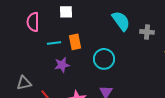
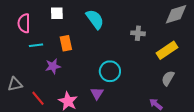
cyan semicircle: (121, 21) -> (95, 19), moved
cyan line: (54, 43) -> (36, 45), moved
cyan circle: (104, 59) -> (110, 71), moved

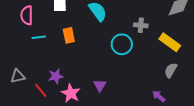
yellow rectangle: (167, 50) -> (170, 42), turned 70
purple star: (53, 66) -> (56, 76), moved
cyan circle: (110, 71) -> (122, 44), moved

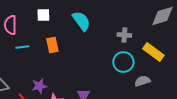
cyan circle: (122, 44) -> (123, 62), moved
gray semicircle: (171, 70) -> (142, 81), moved, turned 42

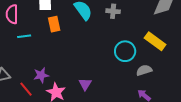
gray cross: (124, 35) -> (113, 11), moved
orange rectangle: (52, 45) -> (54, 24), moved

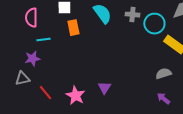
cyan circle: (125, 51) -> (154, 24), moved
purple star: (41, 75) -> (32, 59), moved

